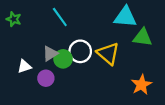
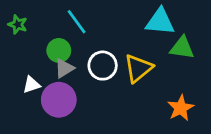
yellow triangle: (108, 53) -> (138, 68), turned 40
green circle: (63, 59) -> (59, 50), moved
purple circle: (46, 78) -> (59, 100), size x1.6

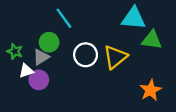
green star: (18, 24) -> (15, 51), moved
gray triangle: (64, 68) -> (41, 57), moved
purple circle: (59, 100) -> (39, 80), moved, size x0.7

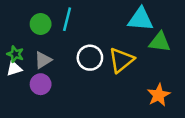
cyan line: (64, 18) -> (67, 19), turned 50
green circle: (49, 42) -> (41, 24), moved
white triangle: (26, 71) -> (14, 69), moved

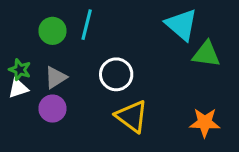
cyan triangle: (140, 19) -> (181, 25), turned 36
yellow triangle: (121, 60) -> (132, 116), moved, turned -44
orange star: (159, 95) -> (205, 123), turned 30

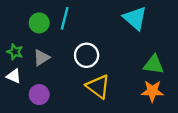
green triangle: (206, 54) -> (154, 65), moved
white triangle: (18, 88) -> (14, 76), moved, turned 42
purple circle: (52, 109) -> (39, 95), moved

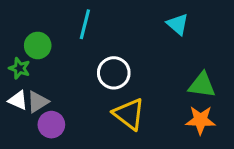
cyan triangle: (135, 18) -> (178, 24), size x0.7
green circle: (39, 23) -> (38, 45), moved
gray triangle: (41, 58) -> (38, 102), moved

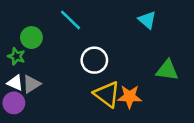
cyan line: (85, 24) -> (70, 20), turned -60
orange star: (200, 120) -> (130, 97), moved
purple circle: (51, 125) -> (14, 103), moved

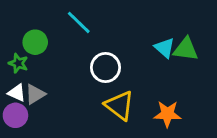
cyan triangle: (147, 20) -> (165, 48), moved
green triangle: (167, 70) -> (186, 49), moved
orange star: (130, 97) -> (167, 114), moved

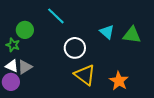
cyan triangle: (165, 48) -> (107, 32), moved
orange star: (167, 114) -> (119, 81), turned 30

